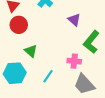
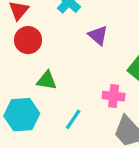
purple triangle: (74, 20) -> (98, 35), moved
green triangle: (31, 51) -> (47, 80), turned -32

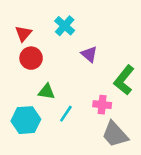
cyan line: (73, 119) -> (66, 114), moved

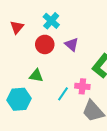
red circle: (31, 58) -> (45, 44), moved
cyan line: (66, 114) -> (63, 94), moved

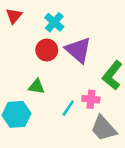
red triangle: (17, 27) -> (14, 16), moved
purple triangle: (72, 44) -> (78, 50), size x1.6

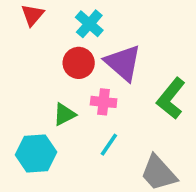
green triangle: (37, 87) -> (64, 114), turned -36
pink cross: (91, 99) -> (104, 102), moved

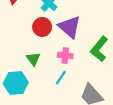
pink cross: (104, 102) -> (65, 56), moved
green triangle: (64, 114) -> (33, 59), turned -40

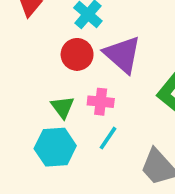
pink cross: (65, 56) -> (101, 102), moved
cyan hexagon: (16, 83) -> (55, 147), moved

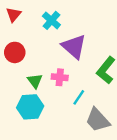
red circle: (77, 54) -> (15, 52), moved
cyan line: (108, 138) -> (79, 97), moved

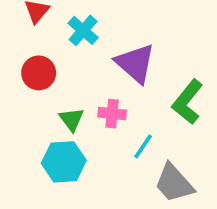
cyan cross: (51, 20) -> (83, 30), moved

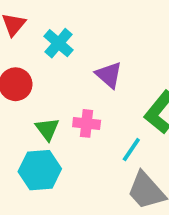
purple triangle: (135, 63) -> (109, 75), size x0.7
cyan line: (143, 146) -> (131, 150), moved

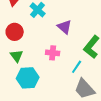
green triangle: (47, 129) -> (17, 56), moved

